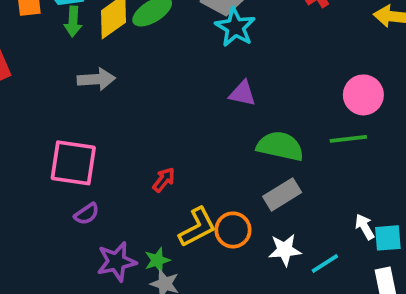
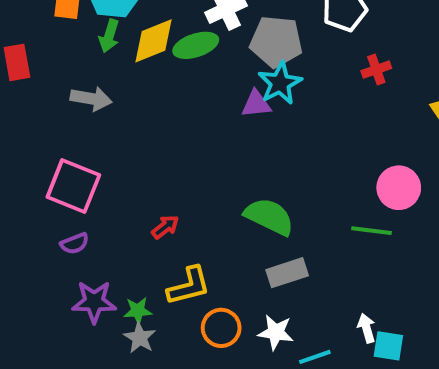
gray arrow: (96, 79) -> (91, 99), moved
purple triangle: (242, 93) -> (256, 104), moved, turned -32
green semicircle: (280, 146) -> (269, 217), moved
orange circle: (233, 230) -> (221, 328), moved

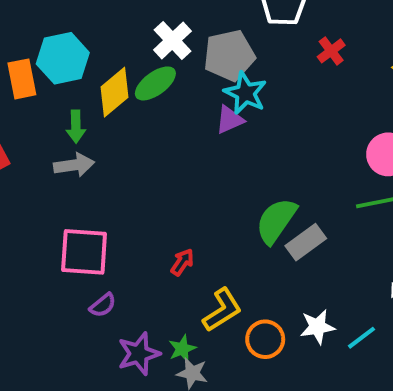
green arrow: (109, 36) -> (76, 127), moved
green semicircle: (269, 217) -> (276, 221), turned -63
gray rectangle: (287, 273) -> (306, 242), moved

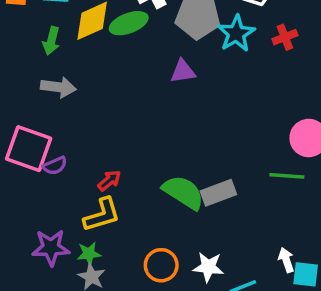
cyan star: (245, 93) -> (236, 33), moved
gray arrow: (74, 165) -> (58, 87), moved
green semicircle: (276, 221) -> (183, 192), moved, turned 72
purple semicircle: (103, 305) -> (55, 166), moved
yellow L-shape: (222, 310) -> (102, 215), moved

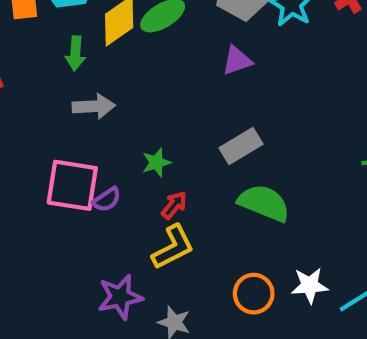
gray rectangle: (218, 193) -> (241, 146), moved
green star: (89, 254) -> (156, 163), moved

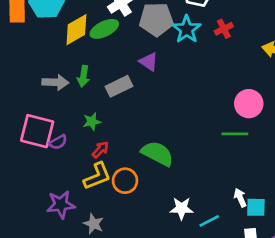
green arrow: (75, 53) -> (83, 76), moved
purple triangle: (237, 61) -> (149, 62), turned 48
gray rectangle: (241, 146) -> (119, 86), moved
orange circle: (254, 294) -> (125, 181), moved

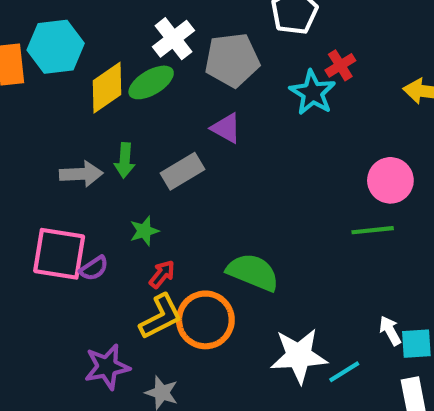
cyan star: (187, 29) -> (313, 93), moved
orange circle: (125, 181) -> (205, 320), size x1.4
white star: (182, 208) -> (299, 356), size x1.5

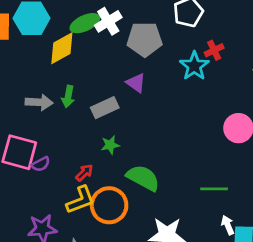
green ellipse: (151, 82) -> (85, 23), moved
green line: (373, 230) -> (214, 189), moved
green star: (144, 231) -> (110, 145), moved

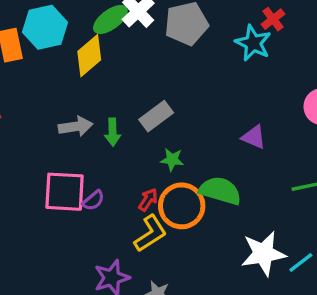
purple triangle: (136, 83) -> (254, 137), moved
green arrow: (68, 97) -> (113, 132), moved
green star: (110, 145) -> (172, 160), turned 30
orange circle: (109, 205) -> (182, 206), moved

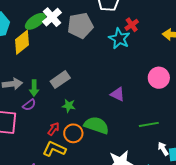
purple semicircle: (93, 200) -> (29, 105), moved
orange circle: (182, 206) -> (73, 133), size x0.7
yellow L-shape: (150, 233) -> (54, 149), turned -125

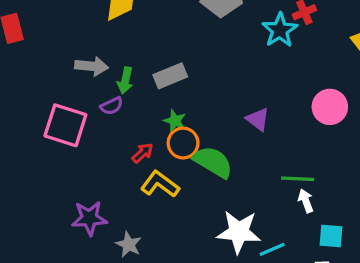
orange circle: (73, 133) -> (183, 143), moved
yellow L-shape: (54, 149) -> (160, 184), moved
white arrow: (163, 149) -> (306, 201), moved

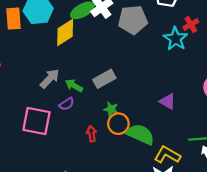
gray arrow: (92, 66) -> (50, 79), turned -45
green arrow: (125, 80) -> (74, 86), turned 114
red arrow: (143, 153) -> (92, 134), turned -49
yellow L-shape: (160, 184) -> (167, 155), moved

